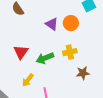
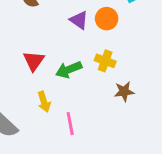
yellow cross: (70, 52) -> (105, 61), turned 32
yellow arrow: (28, 80) -> (44, 102), turned -56

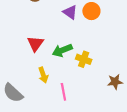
yellow cross: (105, 61) -> (84, 59), moved
brown star: (124, 91) -> (115, 82), moved

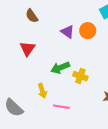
red triangle: (35, 44) -> (27, 49), moved
pink line: (63, 92) -> (61, 107), turned -70

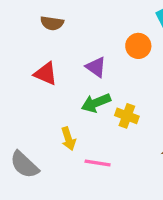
brown semicircle: (32, 16) -> (52, 23), turned -48
purple triangle: (68, 32) -> (96, 67), moved
red triangle: (27, 49) -> (46, 74), turned -42

